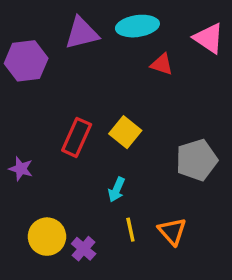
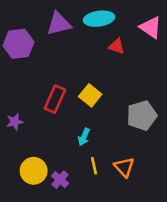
purple star: (21, 169) -> (15, 122), turned -30

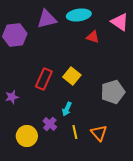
purple cross: (60, 180) -> (50, 124), moved

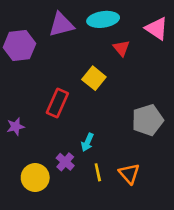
red triangle: (93, 37) -> (121, 48), turned 32
yellow square: (72, 76) -> (94, 78), moved

